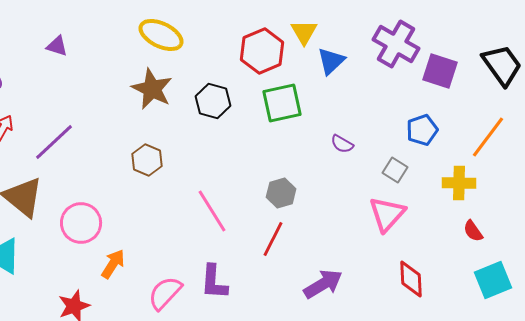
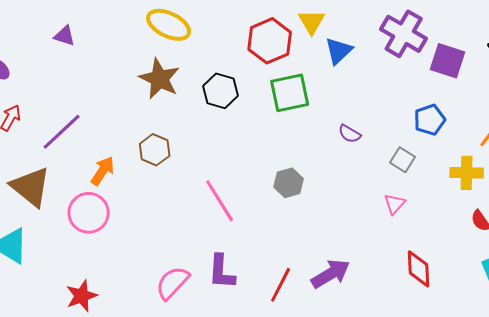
pink triangle: (387, 214) -> (395, 204), size x0.6
red line: (273, 239) -> (281, 285), moved
orange arrow: (113, 264) -> (103, 171), moved

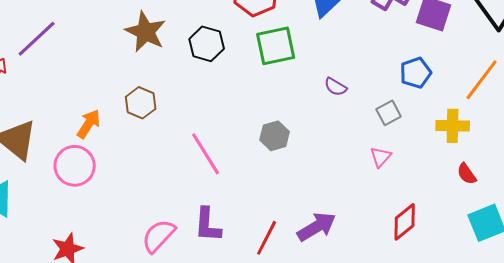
purple line: (62, 132) -> (37, 39), moved
gray square: (403, 160) -> (389, 113), turned 30
red diamond: (419, 269) -> (405, 222), turned 54

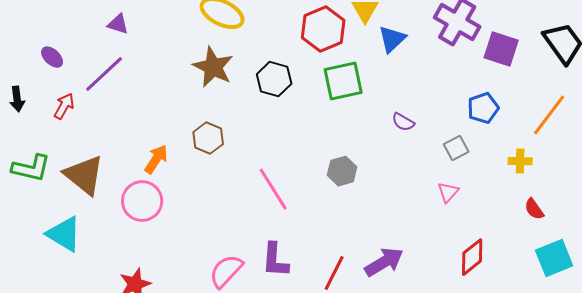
yellow cross: (453, 126) -> (520, 161), size x0.7

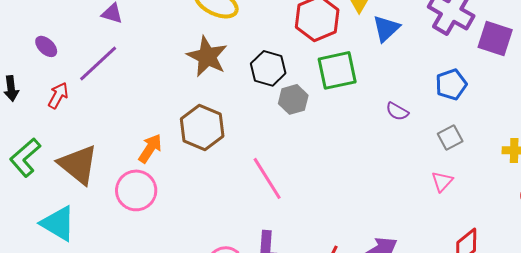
blue pentagon: (483, 108) -> (451, 84), moved
brown hexagon: (208, 138) -> (202, 127), size x1.4
green L-shape: (31, 168) -> (25, 157), turned 126
gray hexagon: (342, 171) -> (293, 99), moved

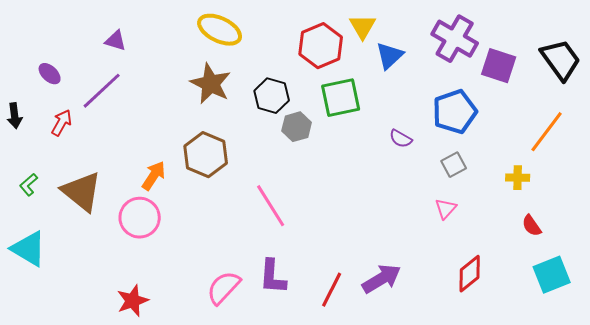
blue pentagon: (451, 84) -> (455, 112), size x1.4
green L-shape: (25, 157) -> (29, 185), size x0.6
cyan triangle: (58, 223) -> (29, 249), moved

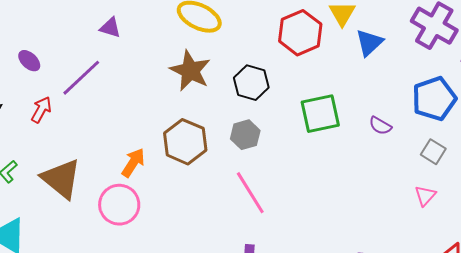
purple triangle: (116, 41) -> (110, 28), moved
green square: (341, 98) -> (320, 114), moved
gray hexagon: (297, 127) -> (245, 135), moved
gray square: (454, 165) -> (433, 152), turned -30

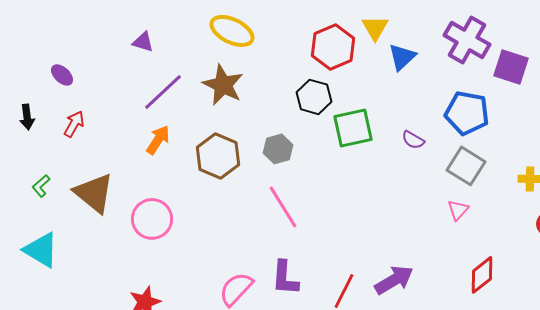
purple line: (81, 78) -> (163, 92), moved
black hexagon: (251, 83) -> (314, 97), moved
blue pentagon: (434, 99) -> (467, 113), turned 30
gray square: (433, 152) -> (466, 166), size x1.5
orange arrow: (133, 163) -> (158, 140), moved

